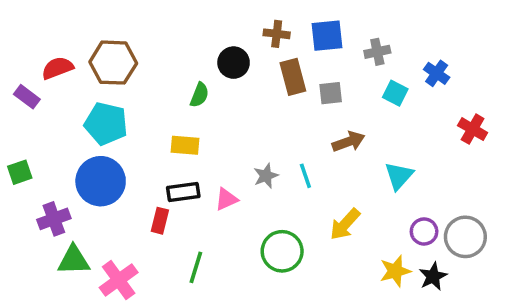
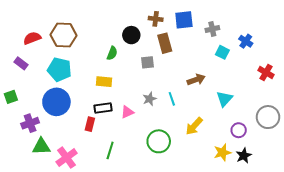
gray square: (331, 93) -> (148, 62), moved
purple rectangle: (27, 97) -> (21, 63), moved
gray circle: (465, 237) -> (268, 117), moved

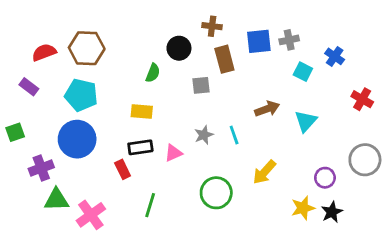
blue square: (184, 20) -> (259, 41), moved
cyan triangle: (224, 99) -> (306, 121), moved
red rectangle: (90, 124) -> (123, 169), turned -40

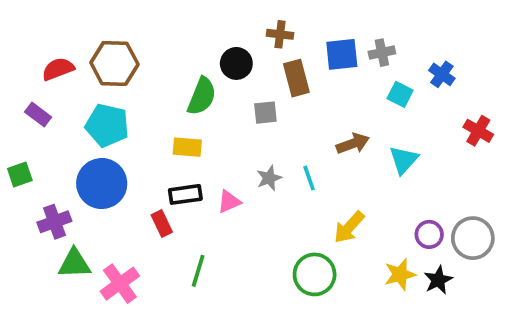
green semicircle: (153, 73) -> (202, 96), size x1.5
gray circle: (365, 160) -> (473, 238), moved
green circle: (216, 193) -> (315, 274), moved

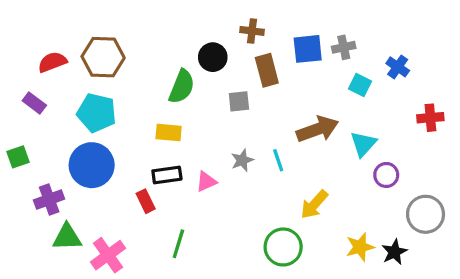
red cross: (478, 131) -> (430, 118), turned -35
brown arrow: (353, 144) -> (317, 129), size x1.4
purple circle: (429, 234) -> (386, 175), moved

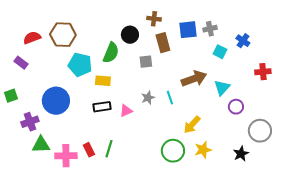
cyan pentagon: (97, 113) -> (80, 65), moved
red rectangle: (146, 201) -> (89, 150), moved
yellow star: (360, 247) -> (203, 150), moved
pink cross: (108, 255) -> (66, 156), turned 35

